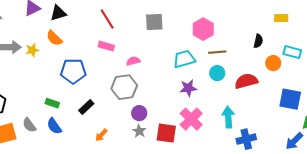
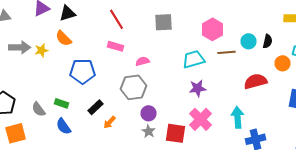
cyan circle: (217, 73) -> (248, 41), moved
gray semicircle: (29, 125) -> (38, 109), moved
orange arrow: (101, 135) -> (110, 122), moved

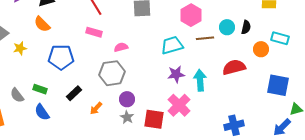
yellow star: (42, 50) -> (20, 48), moved
cyan arrow: (238, 117) -> (200, 80), moved
orange arrow: (110, 122) -> (96, 108), moved

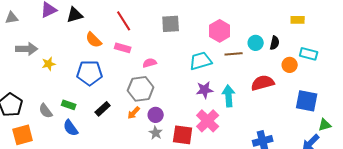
orange semicircle: (42, 24) -> (94, 40), moved
orange arrow: (96, 108) -> (134, 113), moved

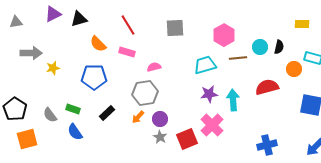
red square: (183, 135) -> (187, 139), turned -30

